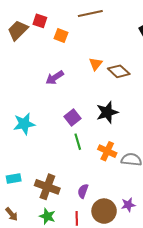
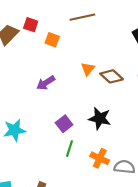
black star: (107, 112) -> (100, 118), turned 30
green line: (78, 142) -> (69, 149), turned 35

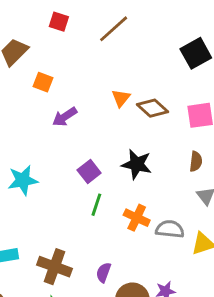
brown line: (82, 17) -> (114, 29), turned -30
red square: (31, 25) -> (59, 22), moved
orange square: (52, 40) -> (43, 82), moved

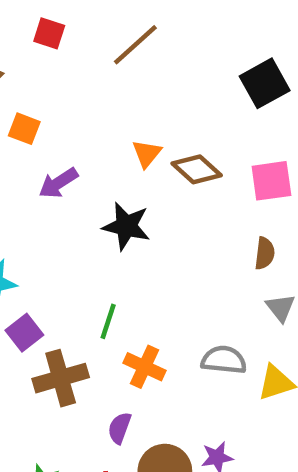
black star: (137, 164) -> (126, 226), moved
purple square: (89, 172) -> (24, 333), moved
orange cross: (137, 218) -> (144, 367), moved
brown cross: (55, 267) -> (61, 378), moved, turned -36

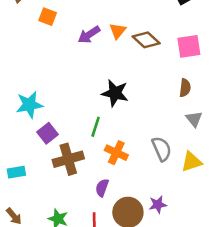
purple arrow: (58, 183) -> (89, 35), moved
black star: (126, 226) -> (115, 93), moved
gray semicircle: (224, 360) -> (162, 149), turned 60

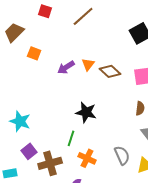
cyan star: (29, 105) -> (20, 121), turned 30
purple square: (48, 133) -> (29, 151), moved

